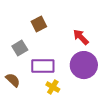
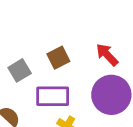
brown square: (39, 24) -> (58, 58), moved

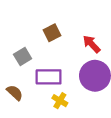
brown square: (58, 58) -> (52, 33), moved

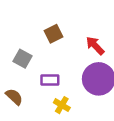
gray square: (23, 57) -> (23, 59), turned -30
purple rectangle: (49, 77) -> (50, 80), size x0.7

